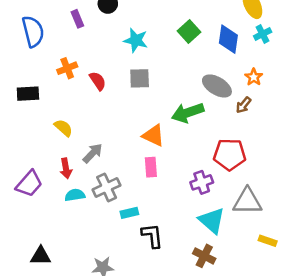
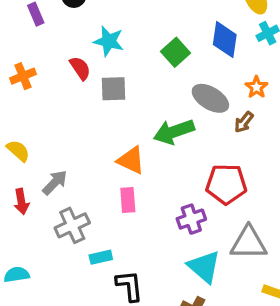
green square: (189, 31) -> (175, 52), moved
red semicircle: (98, 81) -> (80, 68), moved
cyan semicircle: (75, 195) -> (17, 275), moved

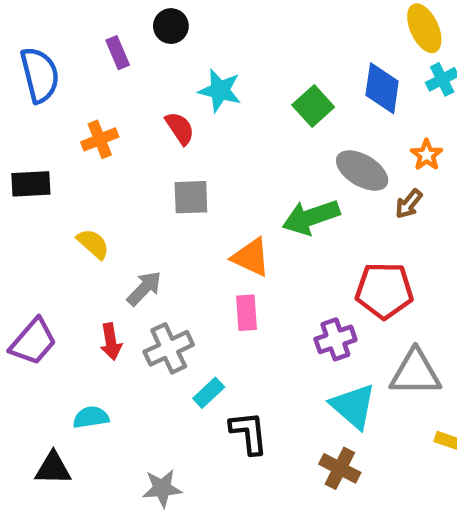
gray square: (114, 89) -> (191, 197), moved
red arrow: (21, 202) -> (111, 342), moved
cyan rectangle: (101, 257) -> (209, 393), turned -30

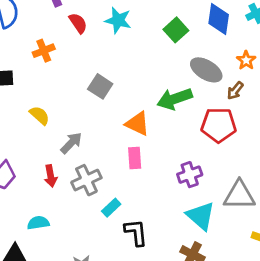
red semicircle: (180, 128) -> (78, 23), moved
gray square: (191, 197) -> (100, 86), turned 35
red pentagon: (384, 291) -> (219, 125), moved

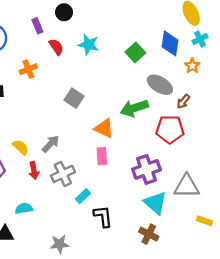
orange star: (246, 60) -> (192, 66), moved
yellow semicircle: (40, 115) -> (21, 147), moved
purple cross: (190, 175) -> (147, 169), size x1.4

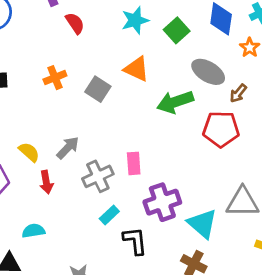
cyan star: (89, 45) -> (135, 20), moved, turned -30
orange cross: (28, 69) -> (55, 78), moved
orange triangle: (104, 128) -> (137, 69), moved
purple cross: (147, 169) -> (162, 202), moved
gray cross: (63, 174) -> (98, 176), moved

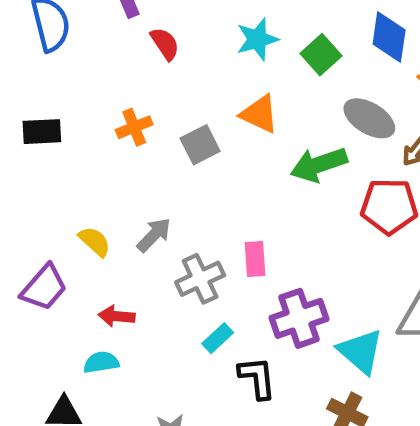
gray square: (98, 89) -> (200, 145), turned 30
red arrow: (46, 182) -> (117, 316), moved, turned 105

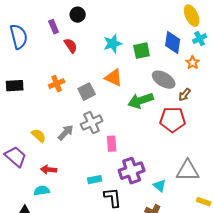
green square: (321, 55) -> (142, 51), turned 30
gray cross: (200, 279) -> (92, 123), moved
purple trapezoid: (44, 288) -> (16, 157), turned -90
cyan rectangle: (218, 338) -> (95, 180), turned 32
cyan triangle: (361, 351) -> (160, 186), size x0.6

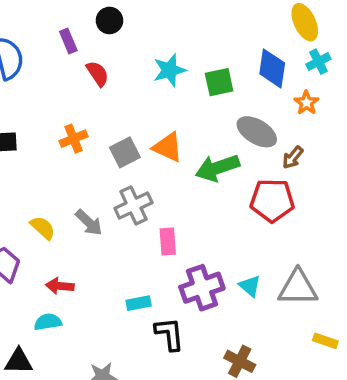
orange triangle: (114, 78) -> (168, 147), moved
gray arrow: (66, 133) -> (89, 223), turned 90
cyan triangle: (160, 186) -> (250, 286), moved

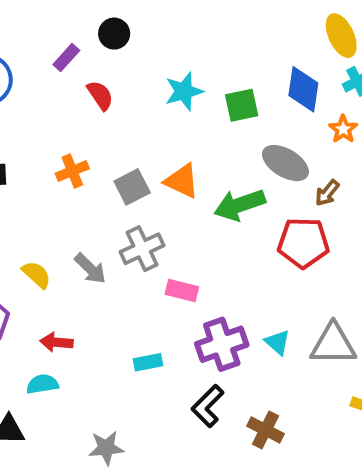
purple rectangle: (68, 41) -> (66, 57), turned 65
pink rectangle: (168, 241) -> (182, 291), turned -72
black L-shape: (169, 334) -> (208, 406), moved, turned -129

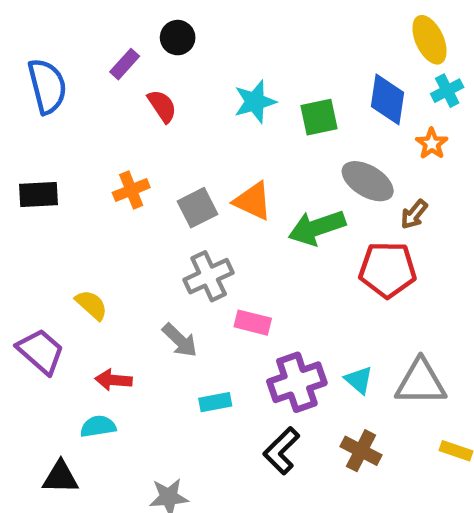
gray arrow: (90, 269) -> (180, 340), moved
brown cross: (266, 430) -> (361, 451), moved

